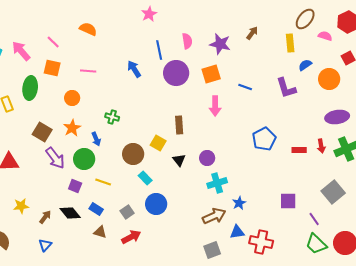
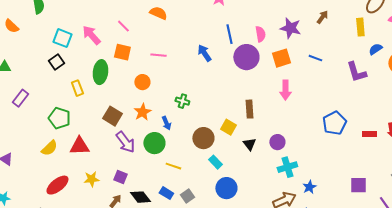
pink semicircle: (187, 41) -> (260, 34), moved
blue line: (245, 87) -> (315, 58), moved
purple square: (75, 186) -> (120, 177), moved
yellow star: (21, 206) -> (91, 179), moved
gray square: (127, 212) -> (187, 196), moved

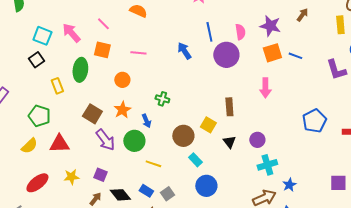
orange square: (281, 58) -> (272, 53), moved

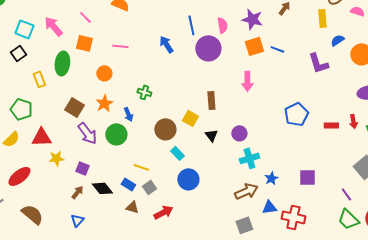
yellow line: (153, 164) -> (141, 167), moved
yellow star: (71, 177) -> (56, 158), moved
purple square: (338, 183) -> (307, 177), moved

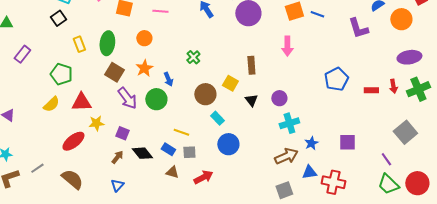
green ellipse: (62, 63) -> (107, 43), moved
green cross: (144, 92) -> (193, 57), moved, turned 32
red ellipse: (19, 176) -> (73, 141), moved
gray square: (149, 187) -> (189, 152), turned 32

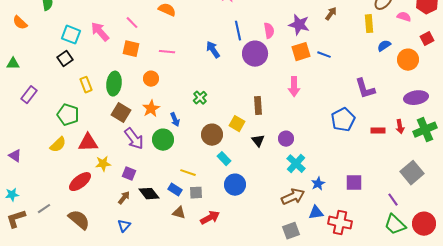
purple L-shape: (358, 28) -> (365, 89), moved
cyan cross: (289, 123) -> (296, 164), turned -30

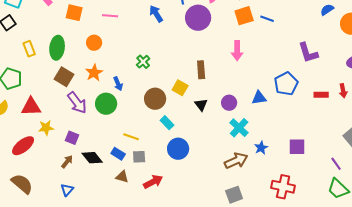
blue triangle: (316, 213) -> (259, 98), moved

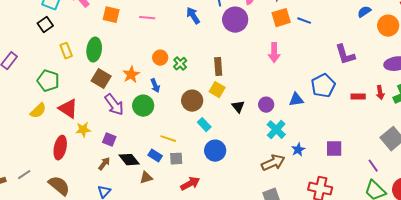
orange circle: (94, 43) -> (160, 58), moved
brown rectangle: (201, 70) -> (218, 67), moved
red triangle: (31, 107) -> (68, 109), turned 35
red ellipse: (23, 146) -> (60, 148), turned -40
brown triangle: (122, 177) -> (146, 178), moved, turned -32

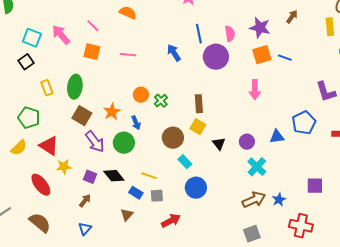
red ellipse: (60, 148) -> (41, 185), turned -50
blue star: (298, 150) -> (279, 200), moved
black diamond: (129, 160) -> (114, 176), moved
brown triangle: (146, 178) -> (127, 215), turned -32

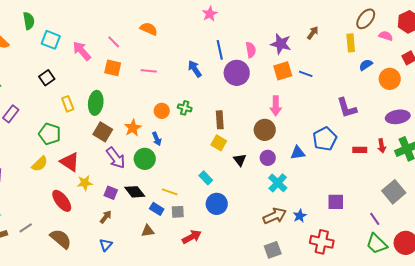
cyan square: (32, 38) -> (51, 40), moved
green cross: (161, 101) -> (185, 108), moved, turned -32
brown circle: (173, 138) -> (265, 130), moved
brown triangle: (127, 215) -> (148, 231), turned 40

